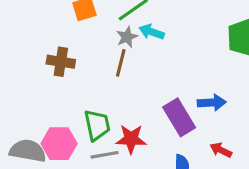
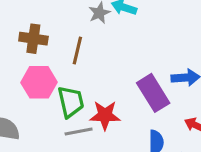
brown line: (121, 63) -> (77, 51), moved
pink hexagon: (59, 144) -> (39, 82), moved

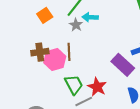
pink hexagon: (39, 82) -> (55, 59), moved
red star: (105, 115) -> (97, 87), turned -30

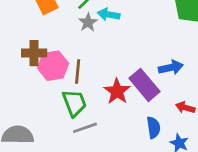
brown line: (69, 52) -> (78, 72), moved
red star: (97, 87) -> (117, 91), moved

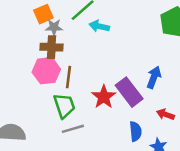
gray star: (88, 22) -> (54, 27), moved, turned 30
brown cross: (34, 53) -> (52, 47), moved
blue arrow: (171, 68) -> (154, 77), turned -60

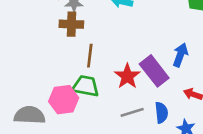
pink hexagon: (46, 71) -> (64, 100), moved
green trapezoid: (64, 106) -> (86, 86), turned -60
gray line: (73, 129) -> (132, 112), moved

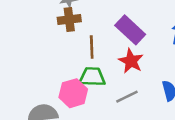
purple rectangle: (154, 71) -> (130, 30), moved
gray line: (132, 112) -> (127, 97), moved

